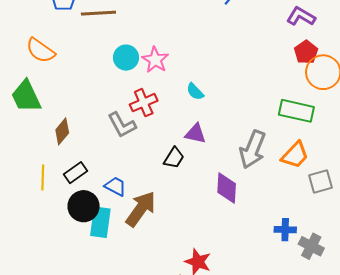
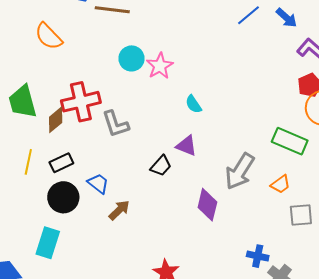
green trapezoid: (26, 96) -> (23, 102), moved
red cross: (144, 103) -> (81, 102), moved, size x1.4
orange trapezoid: (295, 155) -> (280, 184), size x0.7
brown arrow: (141, 209) -> (119, 210), size x0.6
cyan rectangle: (100, 222) -> (48, 243), moved

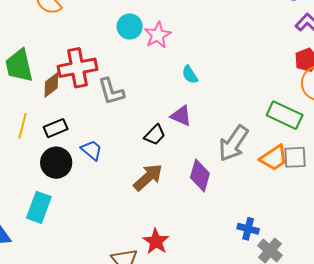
orange trapezoid: (280, 184) -> (274, 158), size x1.4
brown arrow: (119, 210) -> (148, 177), moved, size x1.4
gray square: (301, 215) -> (295, 157), moved

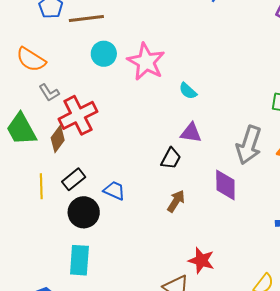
cyan circle: (130, 27) -> (104, 54), moved
pink star: (158, 35) -> (146, 62), size x1.4
gray L-shape: (111, 91) -> (49, 93), moved, size x0.7
brown arrow: (148, 177) -> (176, 201), size x0.7

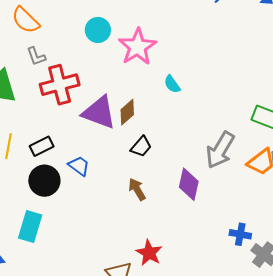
purple triangle: (191, 133) -> (99, 112), moved, size x1.6
brown diamond: (58, 139) -> (127, 112), moved
brown arrow: (176, 201) -> (137, 189), turned -75

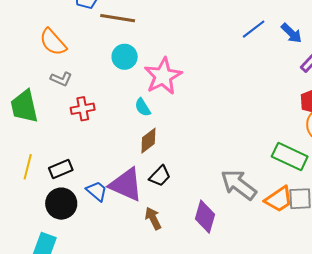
gray L-shape: (36, 56) -> (61, 79), turned -50
cyan semicircle: (172, 84) -> (143, 107), moved
red cross: (60, 85) -> (83, 109), size x0.6
purple triangle: (99, 112) -> (126, 185), moved
gray arrow: (220, 150) -> (239, 185), turned 93

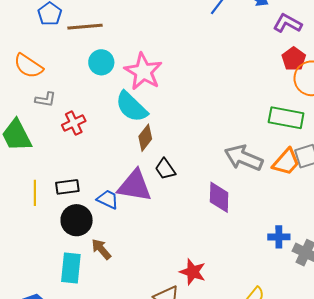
cyan semicircle: (143, 107) -> (131, 107), size x1.8
black rectangle: (61, 169) -> (67, 187), turned 30
black trapezoid: (160, 176) -> (165, 169), turned 115
brown arrow: (153, 218) -> (101, 249), moved

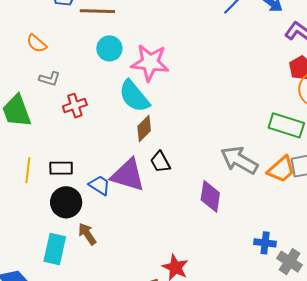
orange semicircle: (28, 66) -> (37, 43), size x0.7
pink star: (143, 72) -> (150, 63), turned -30

